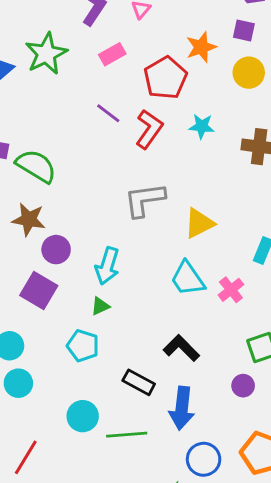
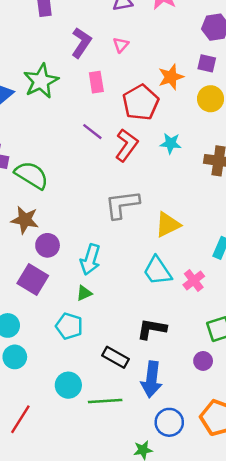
pink rectangle: (112, 54) -> (96, 82), turned -70
black L-shape: (181, 348) -> (152, 329), turned -36

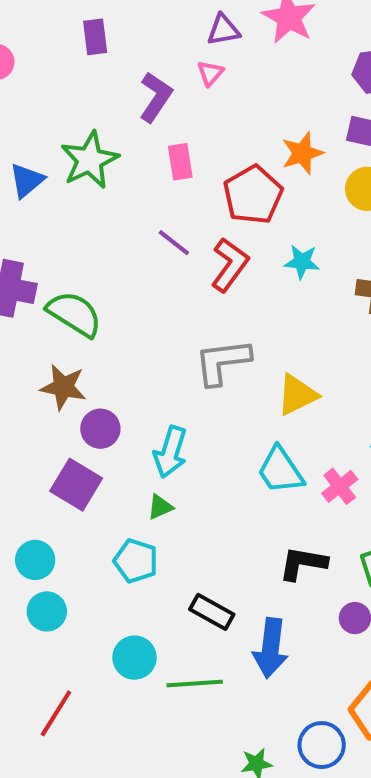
pink triangle: (121, 45) -> (210, 73), moved
black L-shape: (152, 329) -> (303, 563), moved
blue circle: (169, 422) -> (322, 745), moved

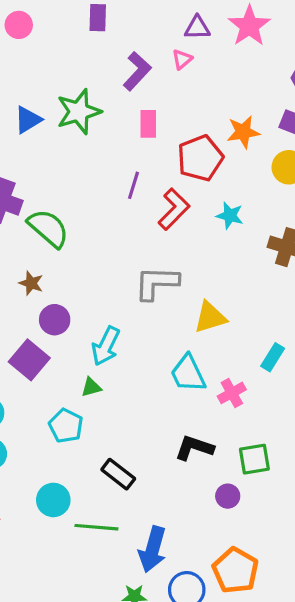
purple line: (174, 243) -> (134, 185), turned 60
brown star: (63, 387) -> (31, 283), size x0.7
blue arrow: (271, 648) -> (153, 549), moved

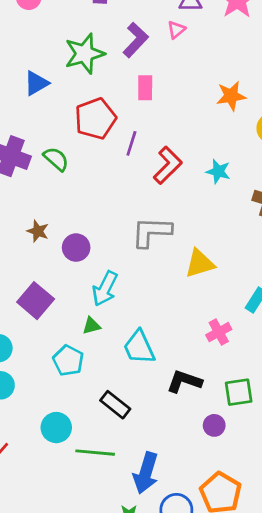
green star: (79, 112) -> (84, 54), moved
red pentagon: (200, 158) -> (95, 119), moved
green semicircle: (48, 228) -> (56, 159), moved, size x0.7
purple circle: (55, 320) -> (76, 248), moved
cyan trapezoid: (188, 373) -> (139, 347), moved

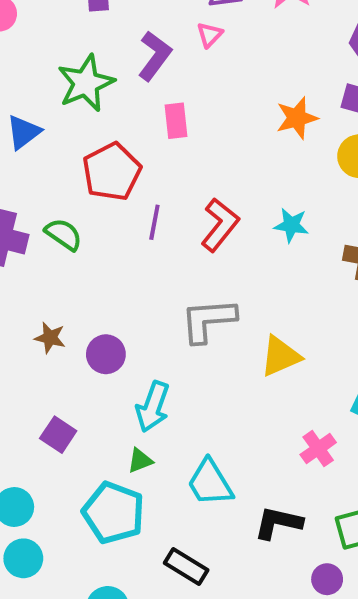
purple line: (131, 143) -> (154, 222), moved
purple square: (36, 301) -> (58, 435), size x0.7
cyan pentagon: (68, 360) -> (113, 513), size x1.4

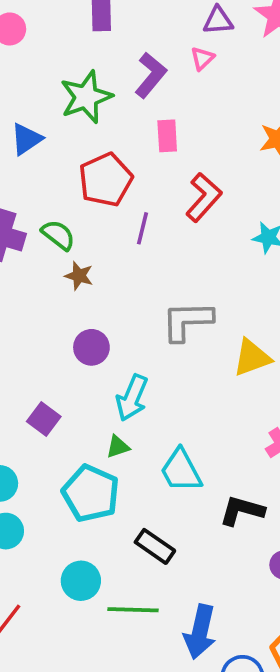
red L-shape: (220, 225) -> (204, 197), moved
brown star: (50, 338) -> (79, 276), moved

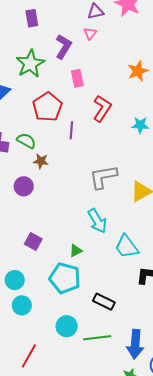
purple circle: (91, 347) -> (24, 186), moved
cyan arrow: (132, 398) -> (97, 221), moved, turned -45
cyan trapezoid: (181, 471) -> (127, 247), moved

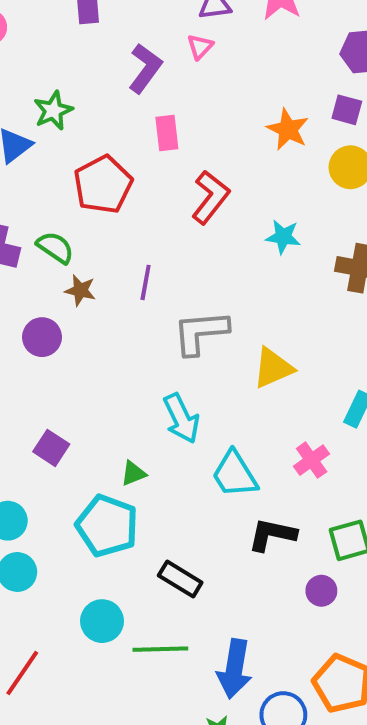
green star: (30, 64) -> (53, 111), moved, size x0.7
orange star: (138, 71) -> (288, 129), turned -30
purple line: (71, 130) -> (146, 282), moved

